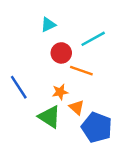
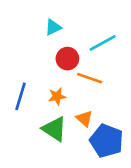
blue line: (19, 87) -> (20, 96), turned 50
orange star: (60, 92) -> (57, 96), moved

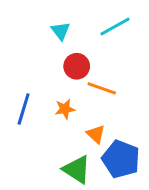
cyan triangle: (53, 27) -> (60, 31), turned -42
cyan line: (103, 43) -> (115, 26), moved
green triangle: (54, 129) -> (77, 169), moved

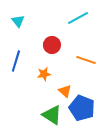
cyan triangle: (60, 31) -> (18, 21), moved
orange line: (102, 88) -> (86, 60), moved
blue line: (24, 109) -> (16, 61), moved

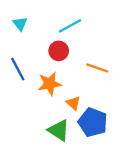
cyan line: (78, 18) -> (70, 26), moved
blue line: (16, 61) -> (18, 69), turned -45
orange star: (44, 74) -> (50, 84), size x1.5

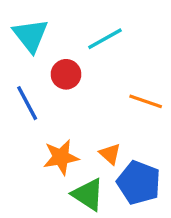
cyan triangle: (20, 24) -> (30, 35), size x1.6
red circle: (59, 51) -> (66, 74), moved
orange star: (50, 84) -> (61, 157), moved

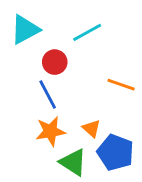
cyan triangle: (30, 35) -> (25, 30), turned 40
blue line: (27, 103) -> (48, 95), moved

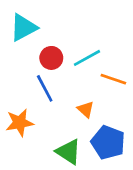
cyan line: (87, 32) -> (87, 58), moved
orange triangle: (91, 128) -> (86, 109), moved
orange star: (50, 131) -> (20, 123), moved

